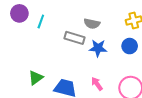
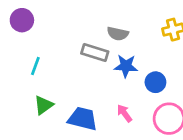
cyan line: (41, 22) -> (35, 66), moved
blue circle: (130, 46) -> (155, 82), moved

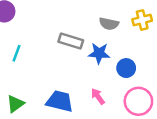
gray semicircle: (118, 34) -> (109, 24), moved
green triangle: (43, 105) -> (15, 104), moved

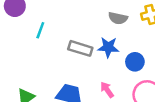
gray rectangle: (71, 41) -> (80, 48), moved
cyan line: (17, 53) -> (40, 30), moved

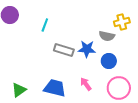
gray semicircle: (118, 18) -> (107, 36), moved
cyan line: (40, 30) -> (45, 25), moved

